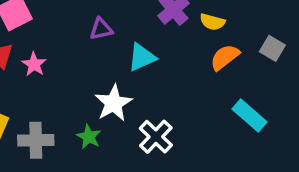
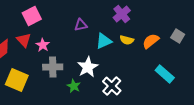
yellow semicircle: (212, 22) -> (127, 40), moved
gray cross: (36, 140) -> (53, 67), moved

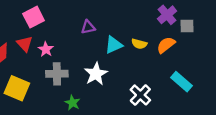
purple cross: (122, 14) -> (167, 15), moved
gray square: (178, 36) -> (187, 26), moved, turned -32
green star: (74, 86) -> (72, 103), moved
white cross: (112, 86) -> (140, 95), moved

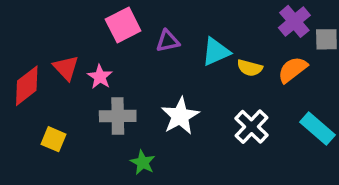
pink square: (34, 17) -> (123, 25), moved
cyan triangle: (114, 45) -> (216, 52), moved
yellow square: (17, 88) -> (54, 139), size x0.6
white cross: (140, 95) -> (252, 127), moved

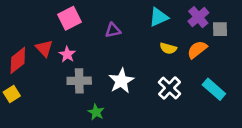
pink square: (123, 25) -> (70, 18), moved
cyan triangle: (216, 52) -> (159, 17), moved
yellow square: (54, 139) -> (12, 94), moved, turned 35

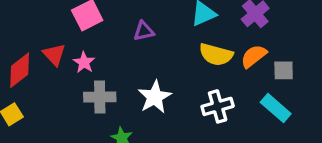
gray square: (220, 29) -> (284, 70), moved
yellow semicircle: (168, 48) -> (216, 55), size x1.5
white cross: (169, 88) -> (218, 106), turned 30

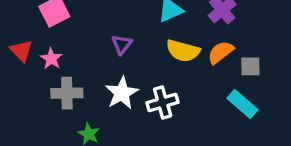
purple triangle: (144, 31) -> (122, 44), moved, turned -40
white cross: (218, 106) -> (163, 102), moved

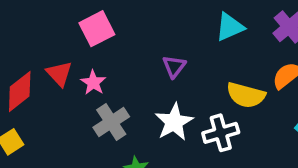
yellow semicircle: (183, 51) -> (246, 95), moved
gray cross: (67, 93) -> (111, 122), turned -32

